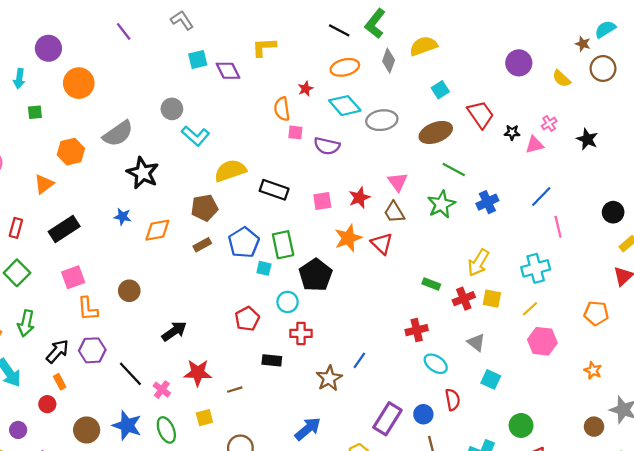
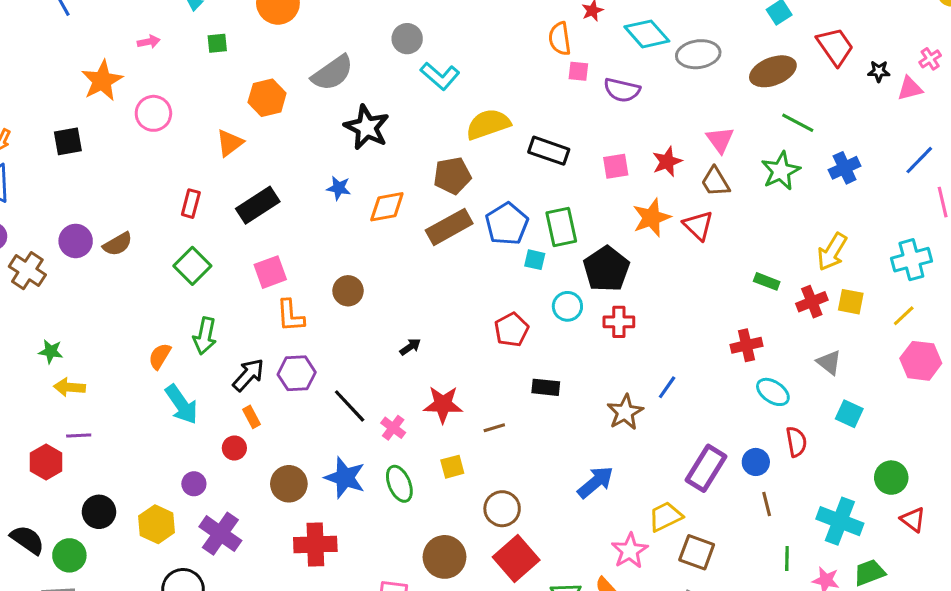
brown rectangle: (202, 245) -> (449, 227), size x1.8
black arrow: (174, 331) -> (410, 347), size x0.6
red cross: (301, 333) -> (619, 322), moved

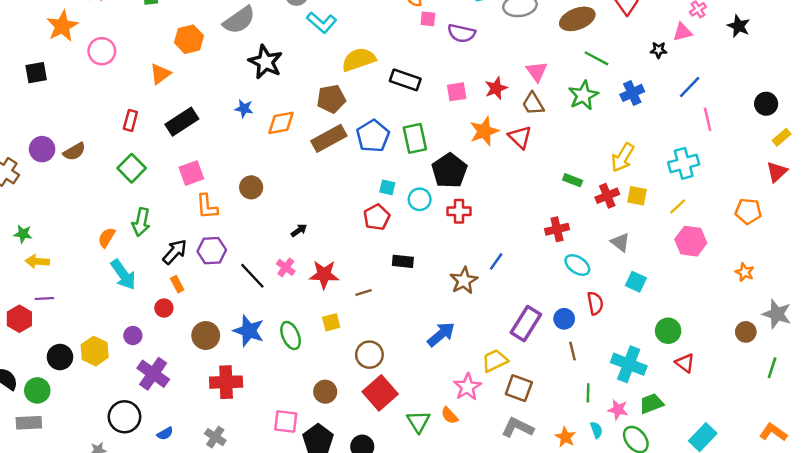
black star: (879, 71) -> (659, 50), moved
cyan square: (535, 260) -> (387, 187), moved
pink cross: (393, 428) -> (286, 267), moved
yellow hexagon: (157, 524) -> (95, 351), moved
brown circle: (445, 557) -> (325, 392), size x0.7

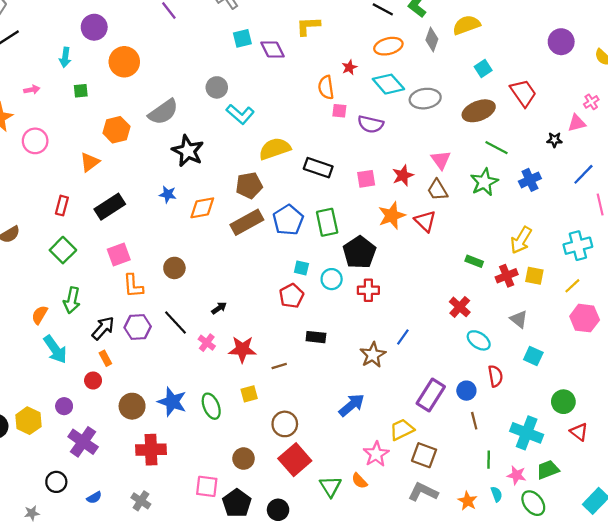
red cross: (557, 229) -> (460, 307), turned -35
black line: (252, 276) -> (176, 323), moved
black circle: (124, 417) -> (56, 482), size x0.7

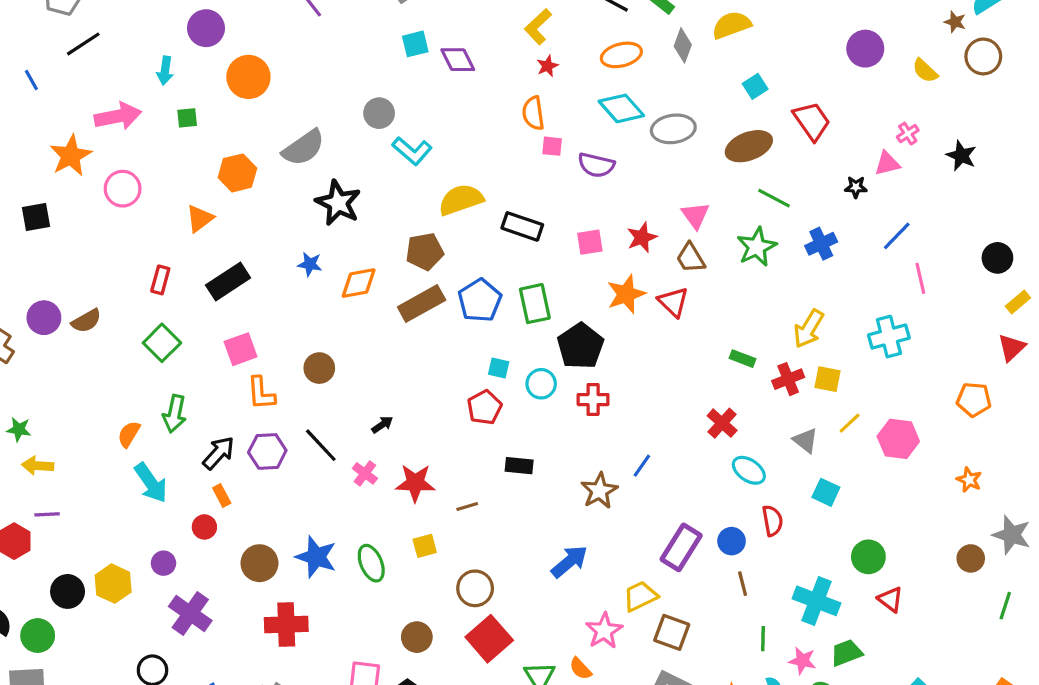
yellow L-shape: (308, 26) -> (538, 27), moved, turned -40
red star: (349, 67) -> (547, 66), moved
pink arrow: (32, 90) -> (118, 116), size x2.0
yellow line: (572, 286) -> (850, 423), moved

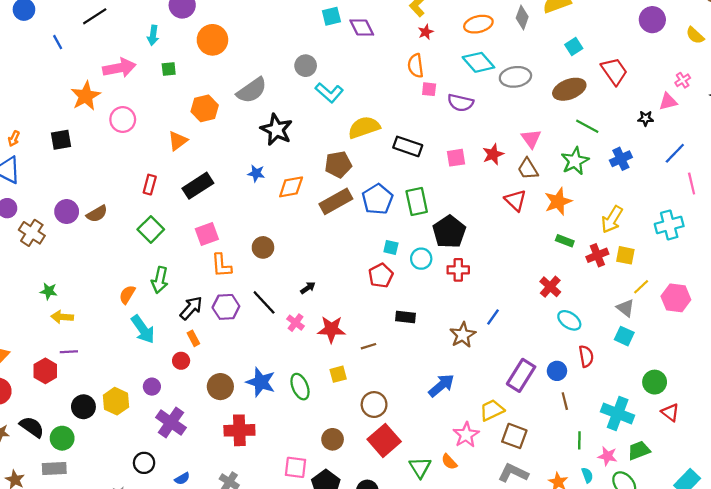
orange star: (626, 294) -> (558, 201), moved
gray triangle: (805, 440) -> (625, 308), moved

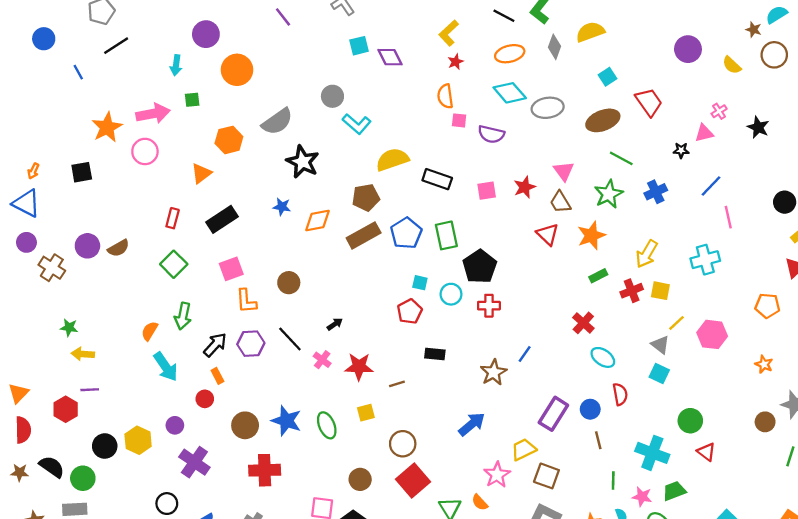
pink arrow: (119, 68) -> (153, 114), moved
green rectangle: (565, 241) -> (598, 276), turned -48

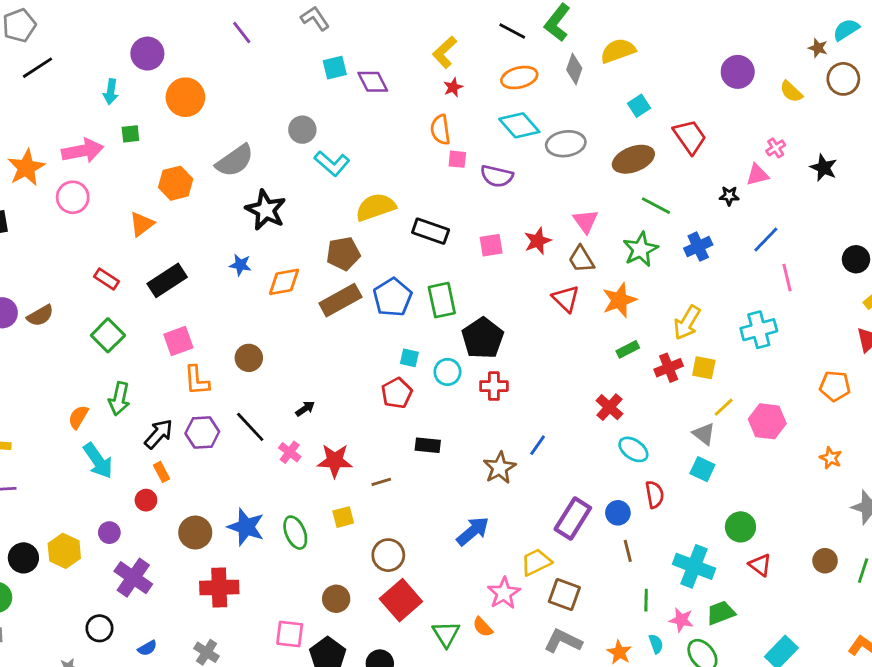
red rectangle: (173, 218) -> (107, 279), turned -72
brown circle: (765, 422) -> (825, 561), moved

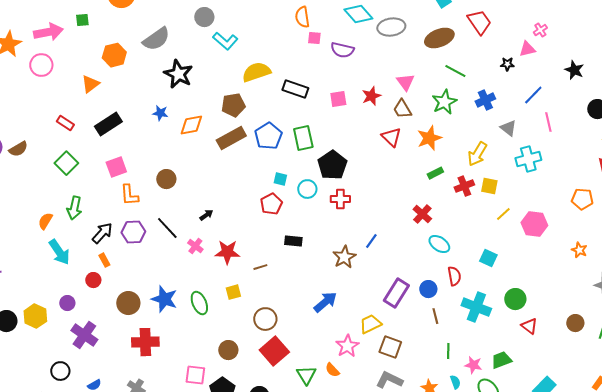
black star: (824, 168) -> (574, 70), moved
gray triangle: (704, 434) -> (508, 128), moved
cyan cross: (694, 566) -> (476, 307), moved

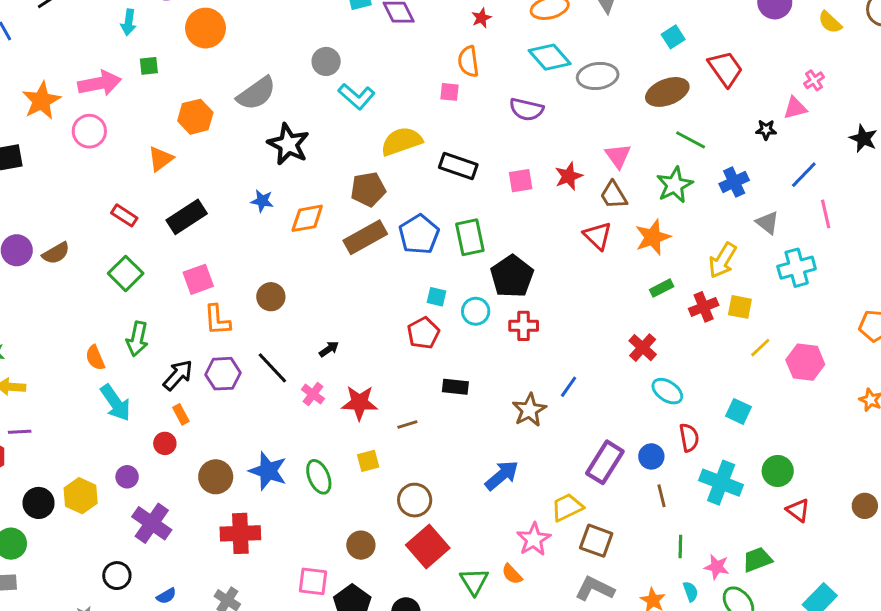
pink square: (314, 38) -> (449, 92), moved
orange semicircle: (45, 221) -> (95, 358), turned -54

